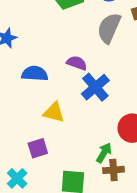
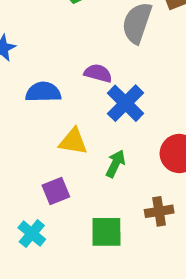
green arrow: (104, 153) -> (115, 164), moved

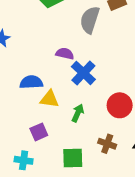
blue semicircle: (43, 92) -> (31, 82), moved
brown cross: (159, 211) -> (107, 144), turned 30
cyan cross: (32, 234) -> (24, 160), turned -30

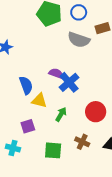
gray semicircle: (90, 20) -> (79, 40), turned -95
purple semicircle: (65, 54) -> (56, 73), moved
blue semicircle: (31, 82) -> (26, 85), turned 66

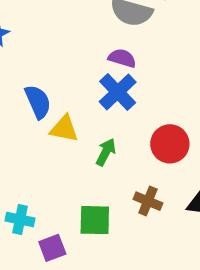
purple semicircle: (56, 73) -> (122, 58), moved
purple square: (28, 126) -> (52, 248), moved

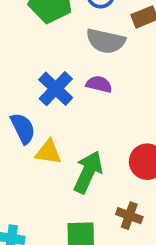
blue cross: (118, 92) -> (56, 89), moved
green arrow: (106, 152) -> (88, 172), size x1.6

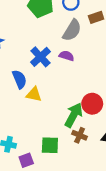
gray semicircle: (106, 41) -> (72, 30), turned -75
green arrow: (88, 172) -> (74, 115), moved

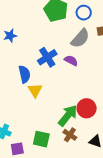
yellow triangle: (34, 94) -> (35, 90), turned 35

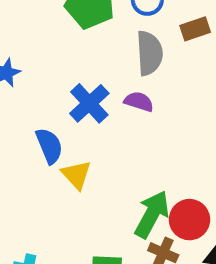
gray semicircle: (80, 38) -> (150, 53), turned -35
red circle: (87, 108) -> (189, 220), moved

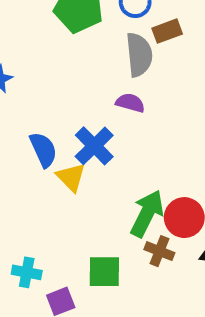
brown rectangle: (195, 29) -> (167, 31), moved
blue cross: (89, 103) -> (94, 146), moved

